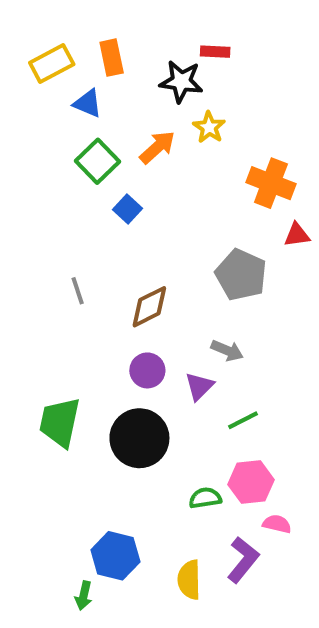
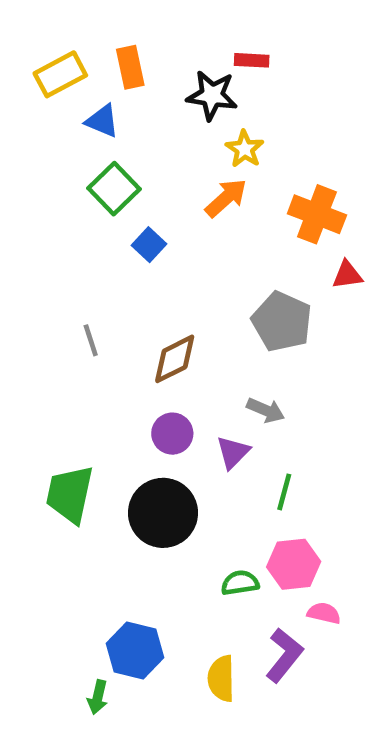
orange arrow: (157, 147) -> (226, 198), moved
green line: (243, 420) -> (284, 492), turned -48

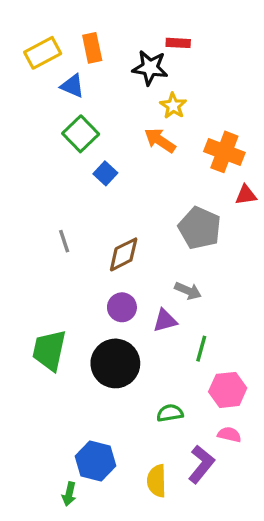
orange arrow: (226, 198) -> (160, 140), turned -104
purple triangle: (233, 452) -> (165, 321), turned 30
pink hexagon: (294, 564) -> (228, 390), moved

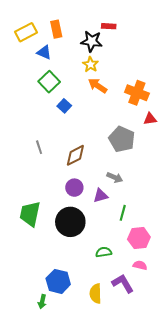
yellow star: (173, 106) -> (91, 64), moved
purple L-shape: (201, 464) -> (123, 283), turned -70

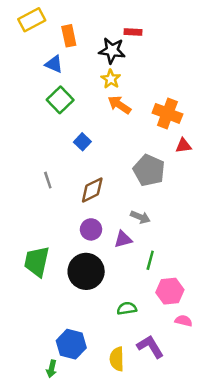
yellow rectangle: (26, 32) -> (32, 20), moved
blue square: (64, 106) -> (82, 142), moved
pink semicircle: (140, 265) -> (184, 321), moved

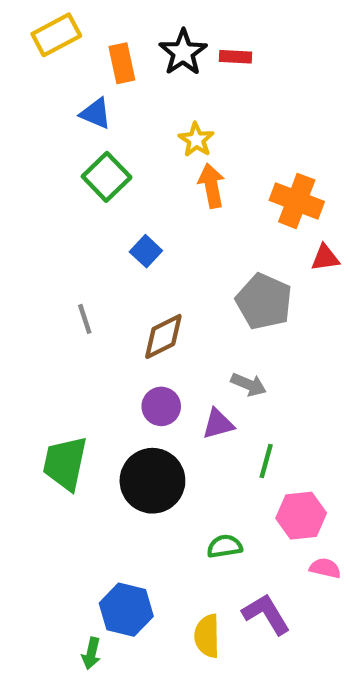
black star: (112, 51) -> (183, 52), moved, turned 30
orange arrow: (119, 105) -> (211, 186), turned 45

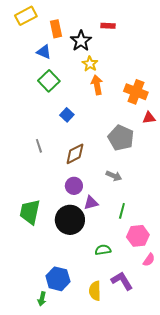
black star: (183, 52) -> (81, 41), moved
purple triangle: (218, 424) -> (91, 203), moved
pink semicircle: (325, 568) -> (149, 260), turned 112

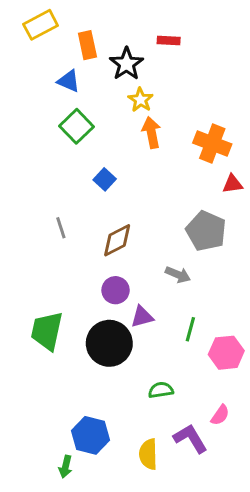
gray pentagon: (121, 138) -> (206, 231), moved
pink hexagon: (138, 236) -> (226, 353), moved
pink semicircle: (149, 260) -> (220, 415), moved

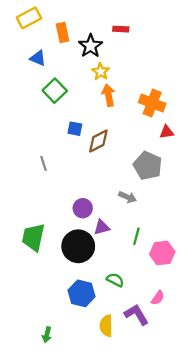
blue triangle: (69, 81) -> (38, 58), moved
blue square: (105, 179) -> (75, 129), turned -32
brown diamond: (117, 240) -> (98, 141), moved
green semicircle: (161, 390) -> (115, 280), turned 36
blue hexagon: (91, 435) -> (82, 293), moved

